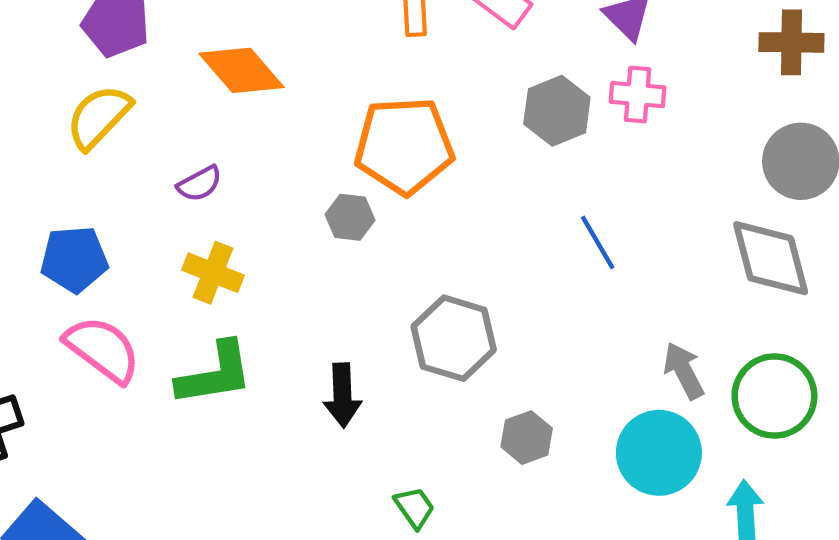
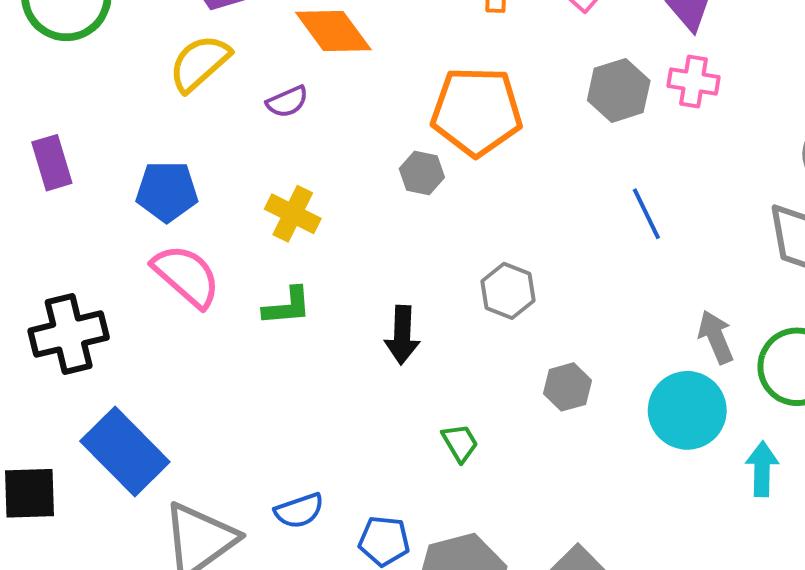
purple semicircle: (200, 184) -> (287, 102), moved
gray hexagon: (454, 338) -> (508, 291), size x0.7
green L-shape: (215, 374) -> (287, 306), size x0.7

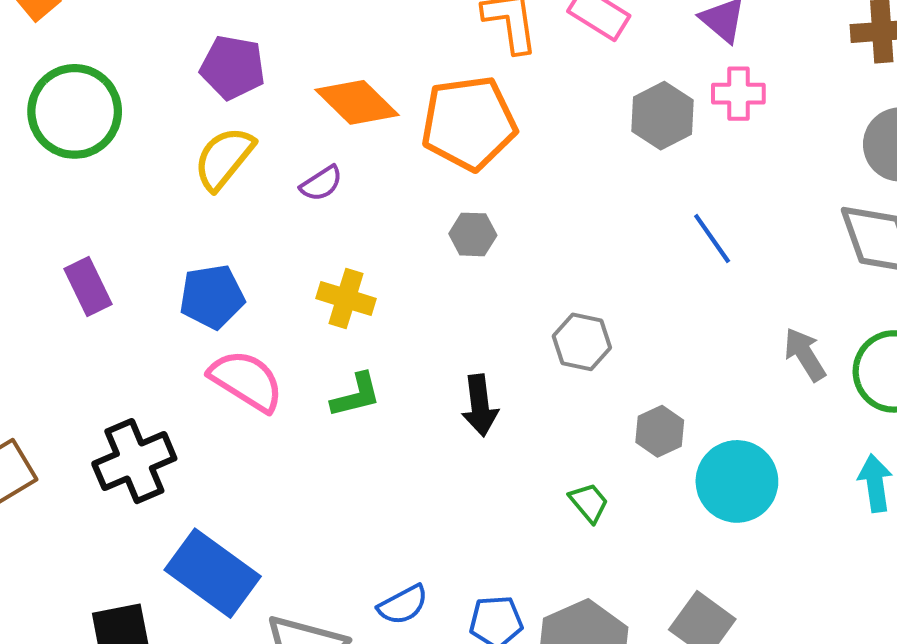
orange pentagon: (477, 111) -> (469, 123), moved
cyan circle: (687, 410) -> (737, 481), moved
green trapezoid: (460, 443) -> (589, 503), moved

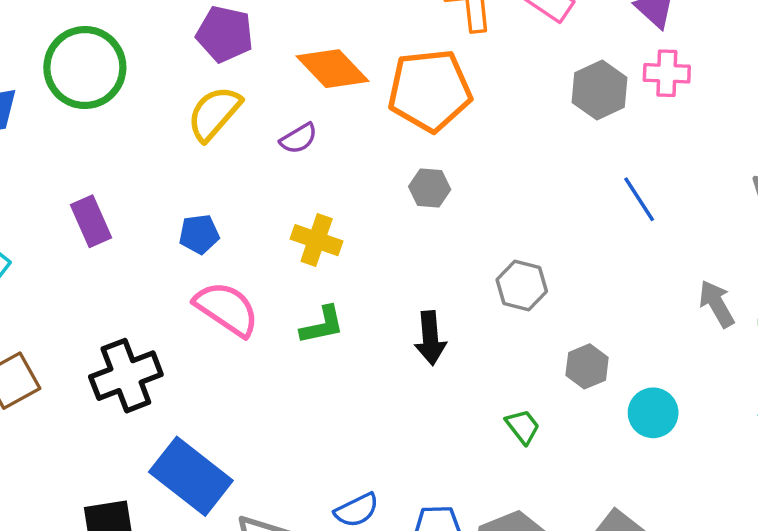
blue pentagon: (212, 297) -> (199, 234), size x0.7
cyan circle: (737, 481) -> (653, 413), size x0.7

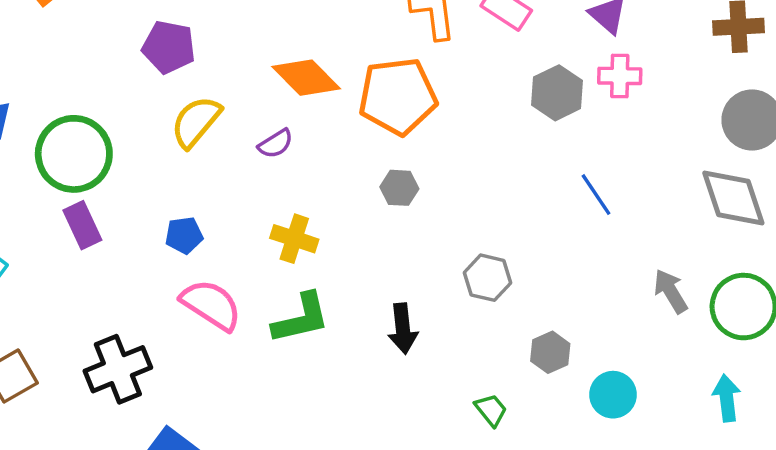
purple pentagon: (225, 34) -> (169, 47), moved
green circle: (85, 68) -> (74, 154), moved
green L-shape: (322, 325) -> (301, 318), size x1.4

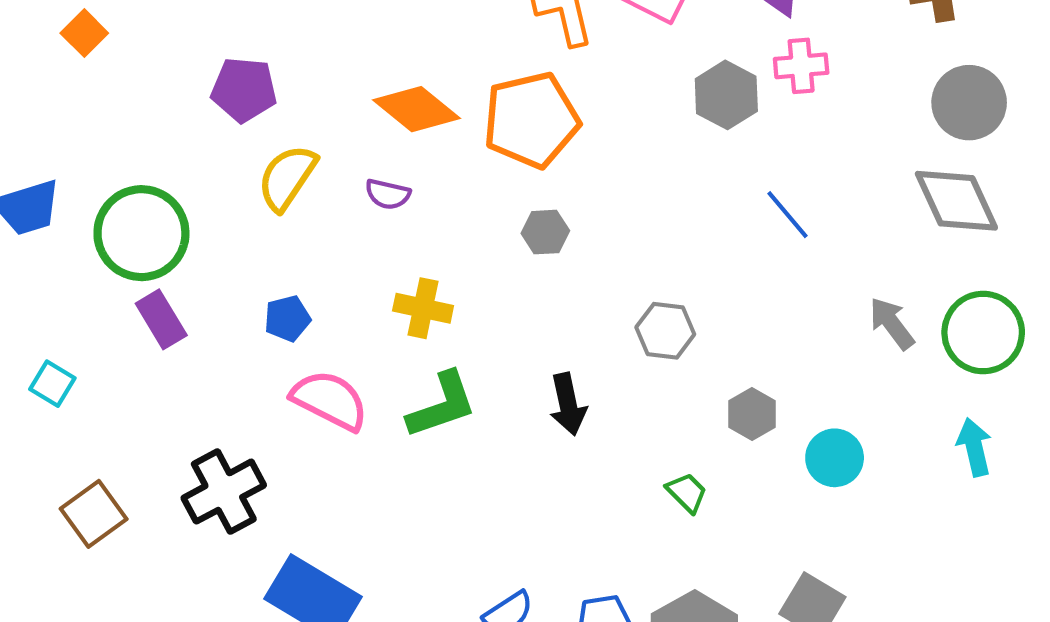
purple semicircle: (276, 144) -> (388, 194), turned 51

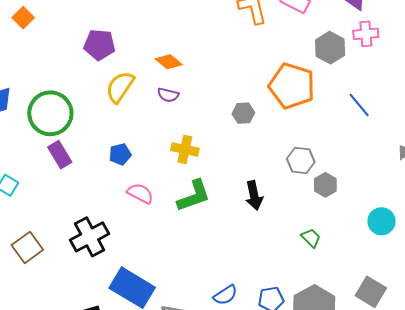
orange diamond: (416, 109) -> (169, 62), moved, size x0.7
orange pentagon: (531, 120) -> (292, 86), moved, turned 30
pink semicircle: (330, 400) -> (140, 193), size x0.7
gray hexagon: (752, 414) -> (325, 185), moved

